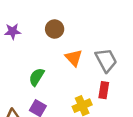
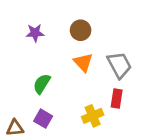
brown circle: (55, 29) -> (81, 30), moved
purple star: (13, 31) -> (35, 33), moved

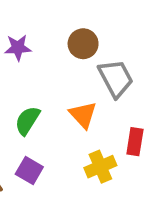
orange triangle: (83, 62) -> (83, 115), moved
gray trapezoid: (119, 65) -> (116, 78), moved

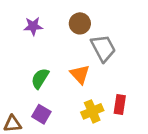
red rectangle: (135, 142) -> (120, 105), moved

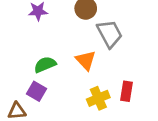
green semicircle: (40, 78) -> (45, 65), turned 35
purple square: (41, 114) -> (37, 91), moved

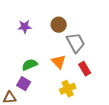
red rectangle: (126, 91) -> (85, 69), moved, turned -40

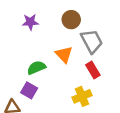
orange triangle: (59, 62) -> (64, 54), moved
red rectangle: (85, 69) -> (93, 70), moved

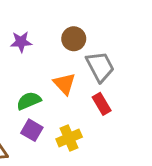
purple square: (29, 90) -> (32, 130), moved
yellow cross: (82, 96) -> (69, 138), moved

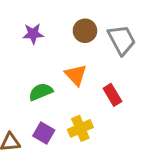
gray trapezoid: (100, 67) -> (122, 40), moved
purple square: (32, 130) -> (44, 133), moved

